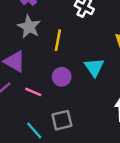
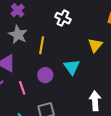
pink line: (33, 92) -> (22, 88), turned 48

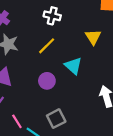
yellow line: (42, 45) -> (47, 46), moved, turned 48
pink line: (22, 88) -> (17, 121), moved

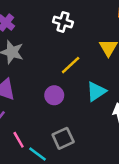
yellow line: (47, 46) -> (71, 65), moved
cyan triangle: (73, 66) -> (96, 91), moved, turned 42

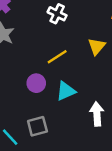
cyan triangle: (96, 91) -> (66, 91), moved

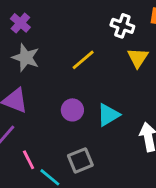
white cross: (57, 14) -> (122, 26), moved
yellow line: (57, 57) -> (83, 60), moved

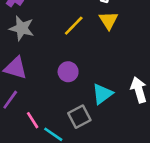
yellow triangle: (138, 58) -> (109, 20), moved
cyan triangle: (108, 115) -> (102, 94), moved

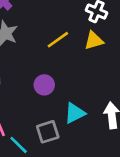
yellow triangle: (109, 20) -> (94, 41), turned 36

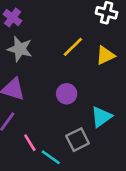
yellow triangle: (94, 41) -> (105, 55), moved

